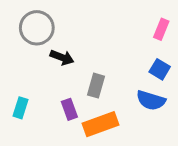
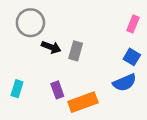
gray rectangle: (96, 86) -> (76, 51), moved
blue semicircle: (151, 100) -> (125, 83), turned -40

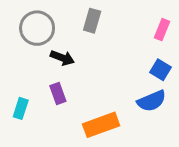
gray rectangle: (76, 51) -> (92, 21), moved
purple rectangle: (57, 90) -> (58, 94), moved

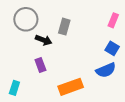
gray rectangle: (92, 21) -> (64, 27), moved
cyan rectangle: (21, 108) -> (14, 88), moved

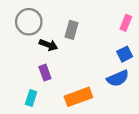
blue square: (112, 48) -> (125, 54), turned 32
cyan rectangle: (14, 88) -> (31, 98), moved

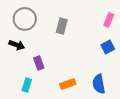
black arrow: (48, 45) -> (17, 45), moved
blue semicircle: (118, 78) -> (99, 84), moved, turned 102
orange rectangle: (78, 97) -> (68, 84), size x0.7

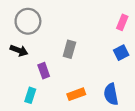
gray rectangle: (62, 26) -> (69, 49), moved

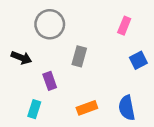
gray circle: (28, 21) -> (50, 24), moved
pink rectangle: (122, 22) -> (124, 26), moved

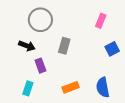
black arrow: (21, 58) -> (27, 46), moved

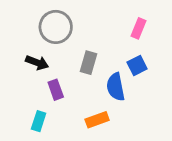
blue square: (112, 49) -> (137, 65), moved
blue semicircle: (103, 87) -> (116, 87), moved

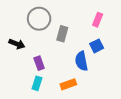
black arrow: (37, 63) -> (17, 44), moved
gray rectangle: (88, 63) -> (62, 34), moved
cyan rectangle: (39, 121) -> (37, 83), moved

